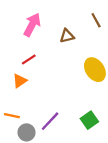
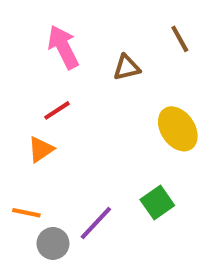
pink arrow: (32, 25) -> (63, 47), turned -55
green square: (89, 120) -> (157, 203), moved

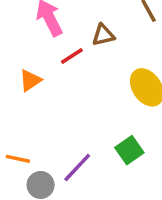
red line: (57, 110) -> (72, 56), moved
orange triangle: (41, 149) -> (30, 80), moved

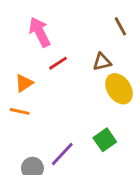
brown triangle: (103, 35) -> (102, 62), moved
orange line: (18, 159) -> (20, 111), moved

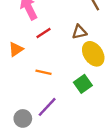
orange line: (20, 111) -> (44, 72), moved
green square: (105, 140) -> (83, 84), moved

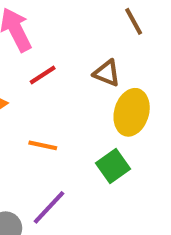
brown triangle: (79, 32) -> (107, 73), turned 35
yellow ellipse: (93, 54) -> (132, 112), turned 50

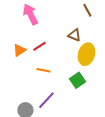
red line: (43, 75) -> (39, 46), moved

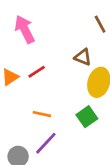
orange line: (43, 70) -> (42, 114), moved

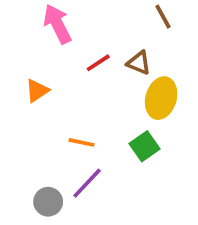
red line: (37, 72) -> (98, 63), moved

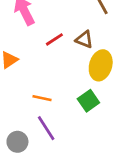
purple line: (87, 183) -> (46, 128), turned -76

